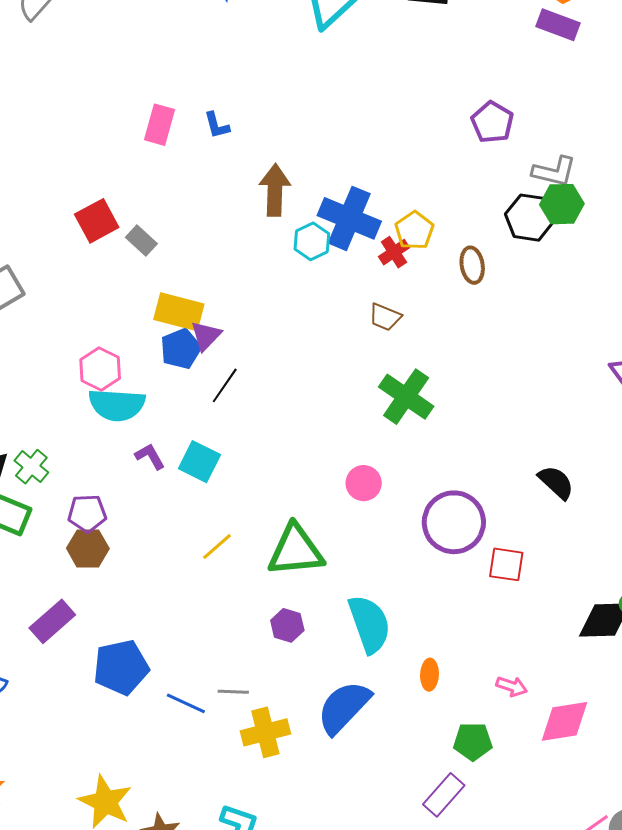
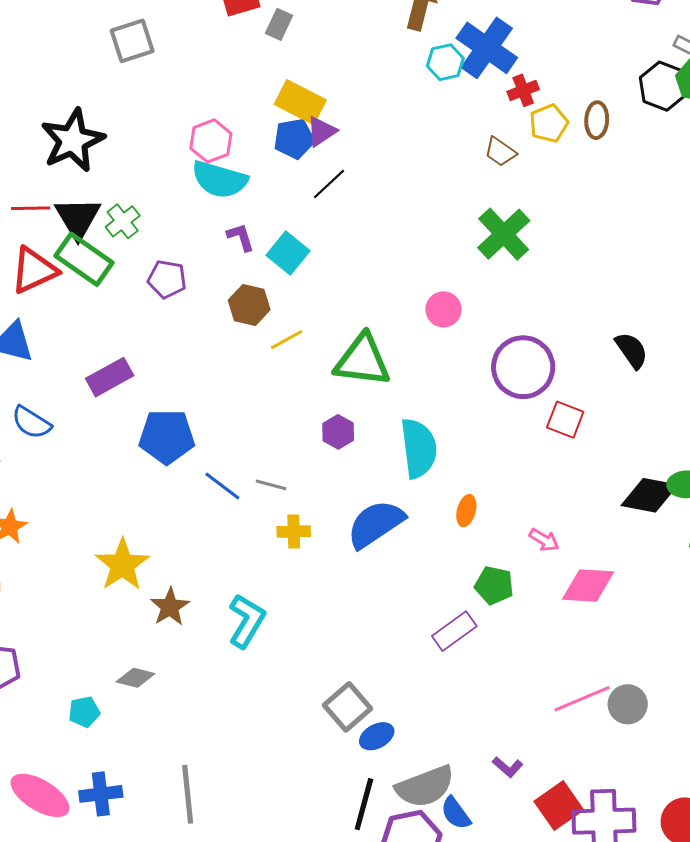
yellow pentagon: (414, 230) -> (549, 123), moved
gray rectangle: (141, 240) -> (279, 24), turned 60
brown hexagon: (88, 548) -> (249, 305), moved
yellow cross: (265, 732) -> (294, 532), size x0.7

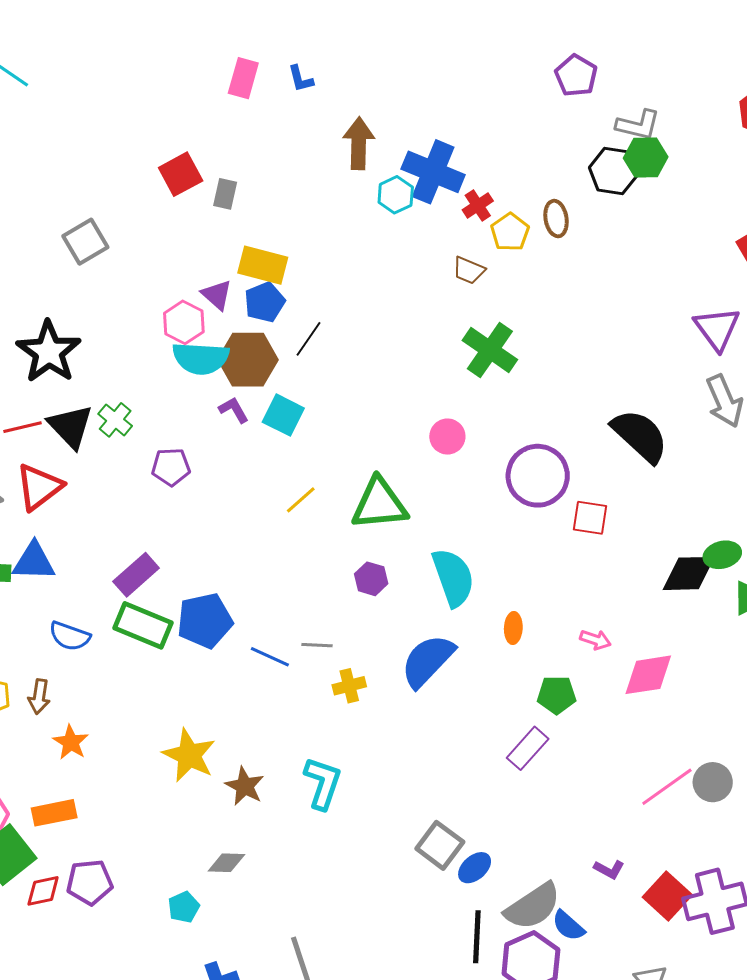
purple triangle: (321, 131) -> (217, 295), moved, turned -32
green rectangle: (84, 259) -> (143, 625), moved
brown hexagon: (249, 305) -> (248, 360), moved, size x1.4
black semicircle: (632, 350) -> (640, 436), size x1.6

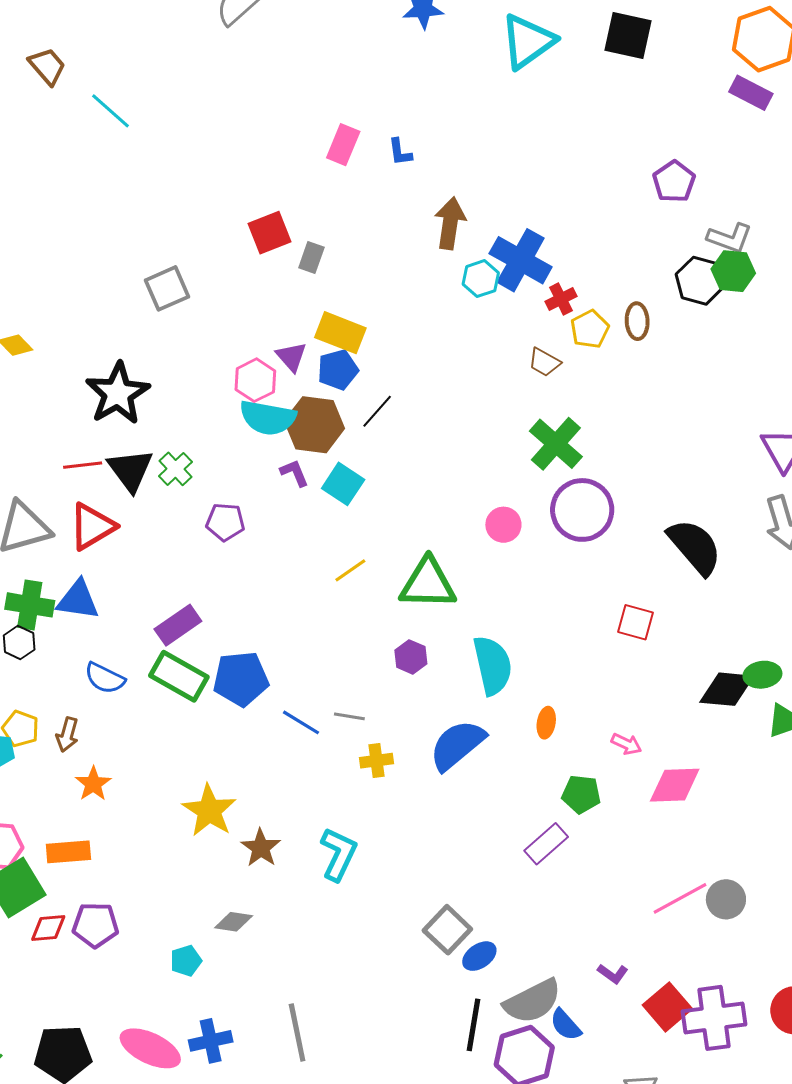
purple circle: (538, 476) -> (582, 510), moved

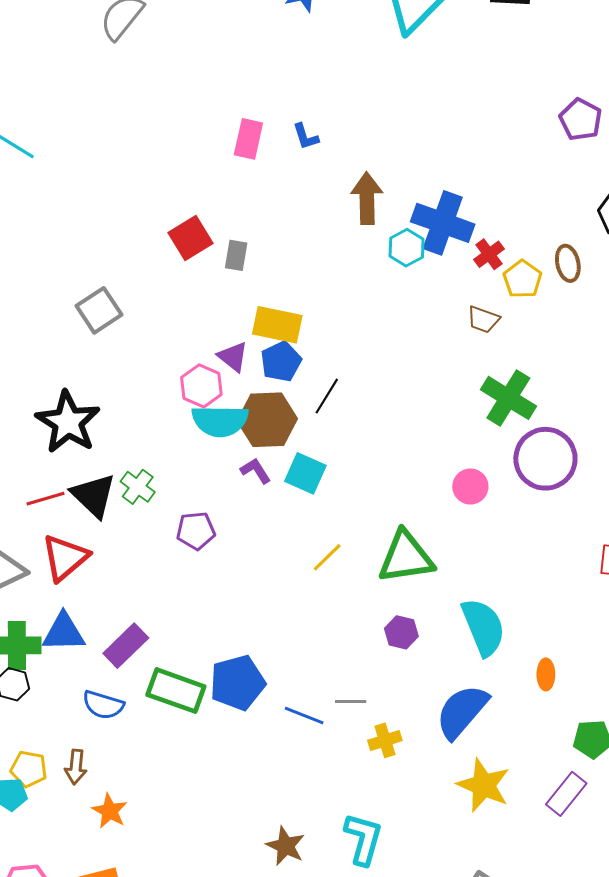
purple rectangle: (178, 625) -> (126, 646), moved
yellow star: (209, 811) -> (483, 785), moved

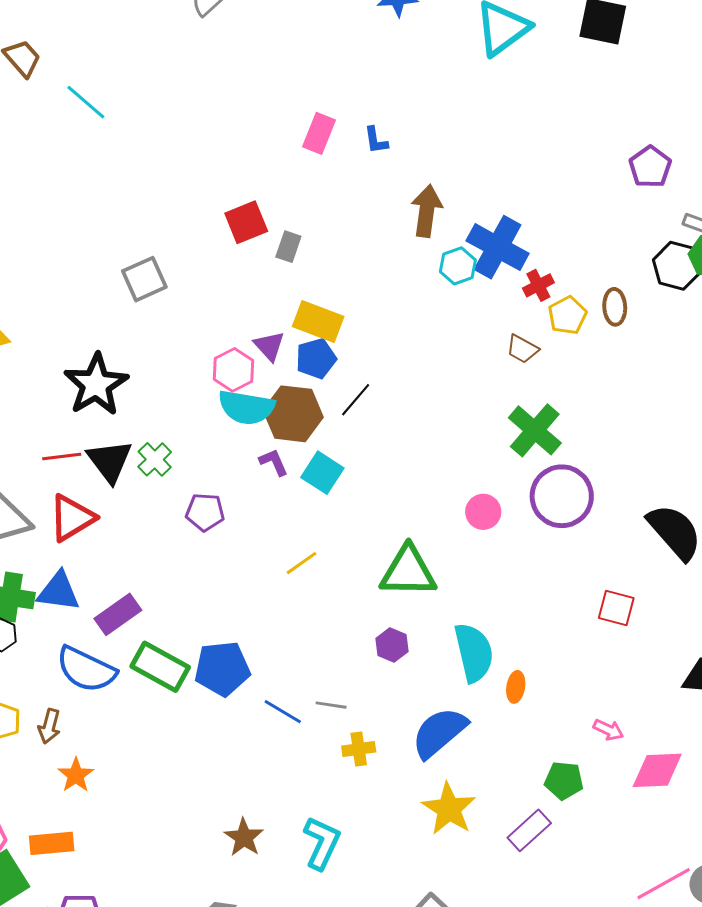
yellow line: (327, 557) -> (302, 563), moved
orange ellipse: (546, 674) -> (516, 687), moved
blue semicircle: (103, 705) -> (86, 669), size x1.5

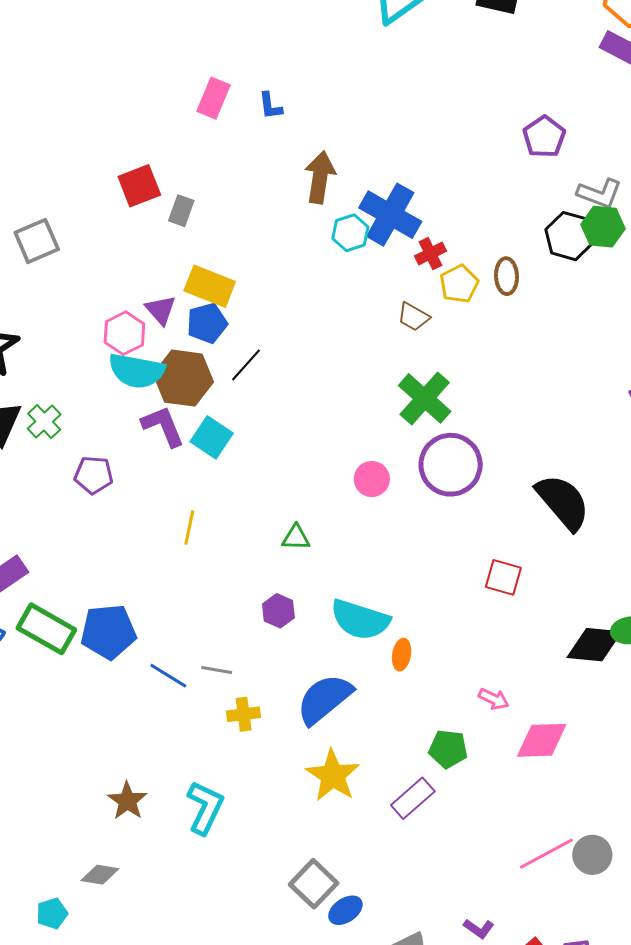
purple L-shape: (274, 462) -> (163, 426), size x1.5
yellow line: (302, 563) -> (189, 527), turned -44
green triangle: (408, 571) -> (296, 538), size x0.5
cyan semicircle: (474, 653) -> (360, 620), turned 120

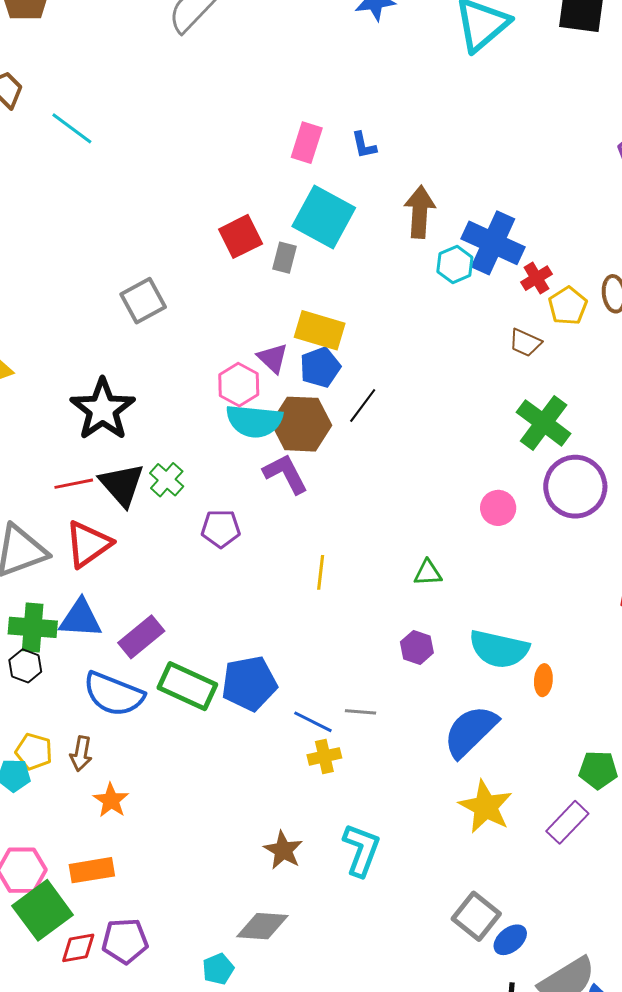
cyan square: (212, 437) -> (324, 217), moved, size x1.5
yellow cross: (244, 714) -> (324, 756), moved
gray diamond: (100, 875) -> (262, 926), size x1.4

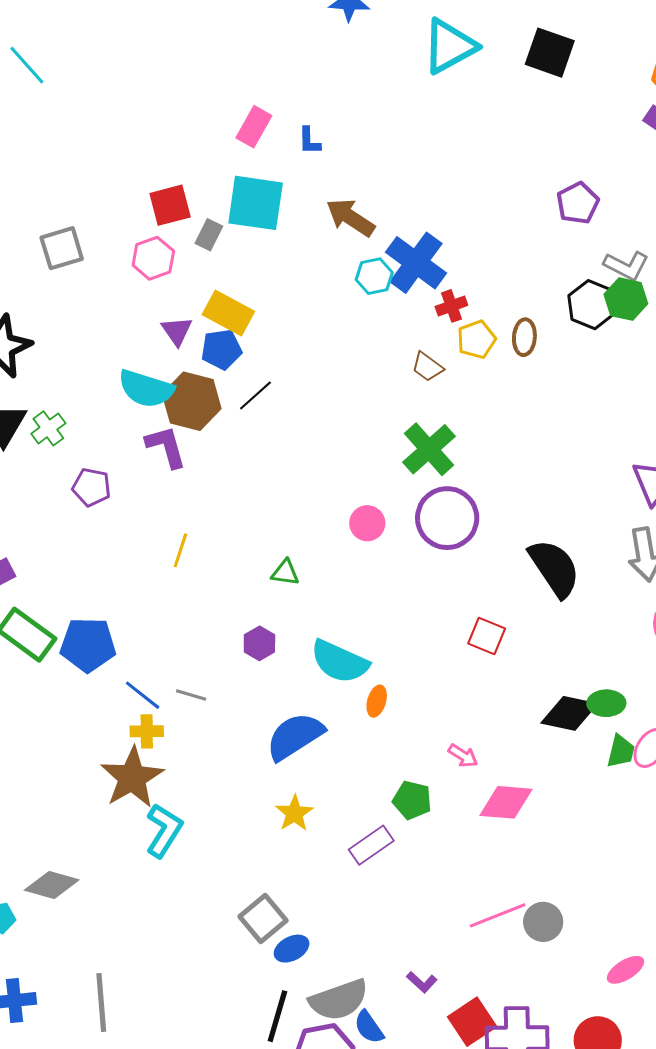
brown arrow: (420, 212) -> (350, 217), turned -72
cyan square: (324, 217) -> (256, 203), turned -32
pink hexagon: (239, 385) -> (153, 258), moved
yellow star: (486, 807) -> (294, 813), size x0.7
brown star: (283, 850) -> (132, 778), moved, size x1.6

